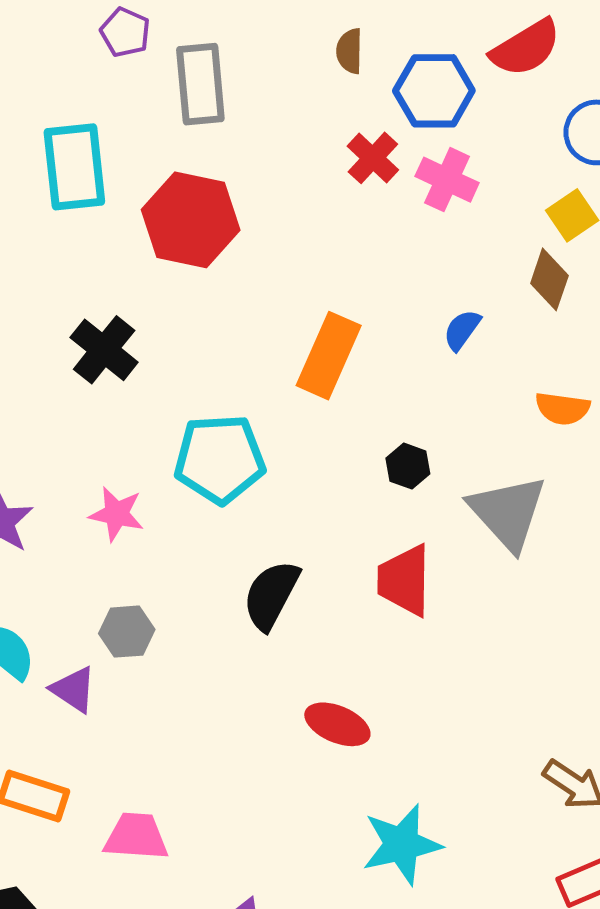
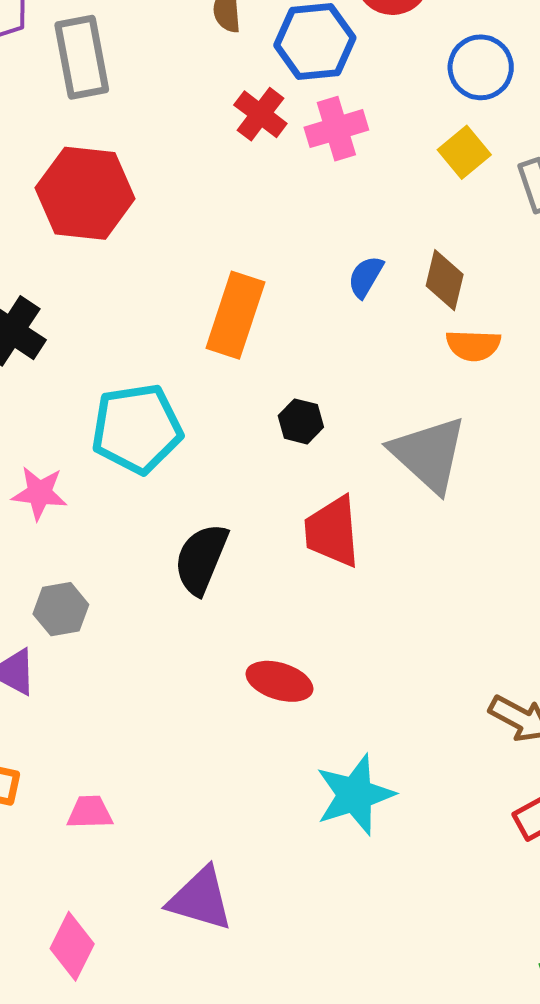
pink cross: (447, 180) -> (336, 129), turned -36
brown diamond: (549, 279) -> (445, 280), moved
black hexagon: (408, 466) -> (301, 421), moved
pink trapezoid: (136, 837) -> (90, 812), size x0.7

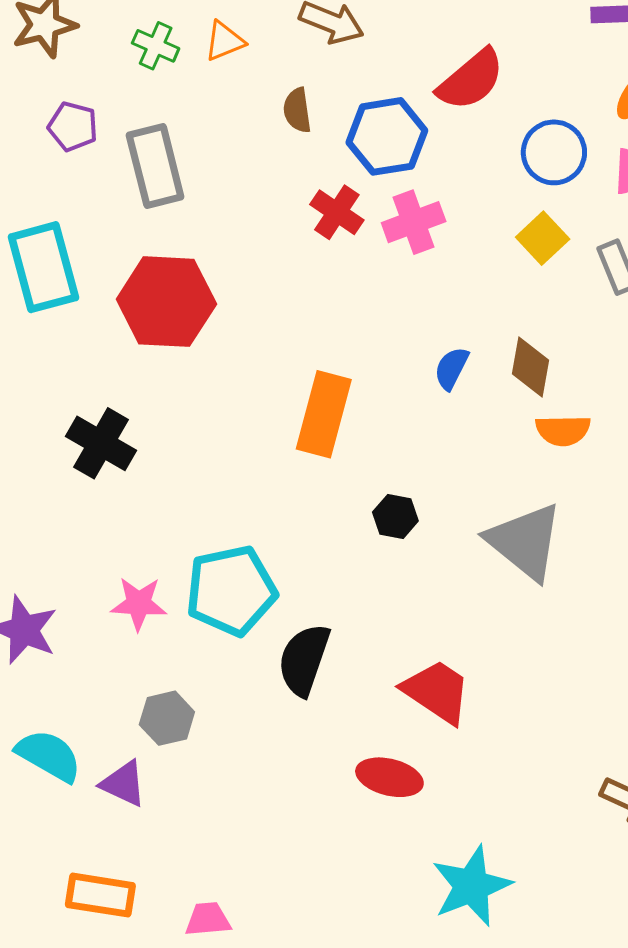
cyan pentagon: (137, 429) -> (231, 591), moved
red trapezoid: (332, 532) -> (437, 692), moved, turned 132

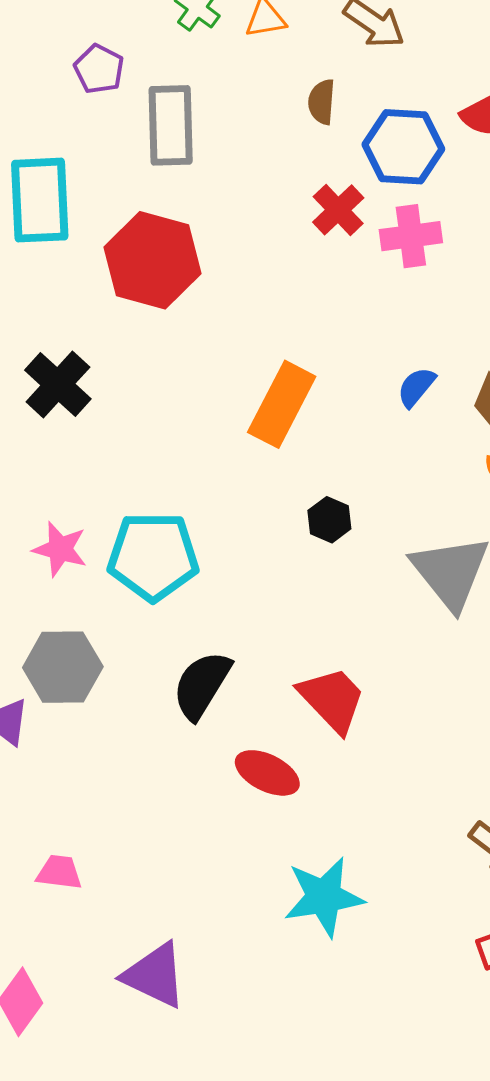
black semicircle: (304, 660) -> (202, 685), moved
gray hexagon: (167, 718) -> (63, 667), size x1.4

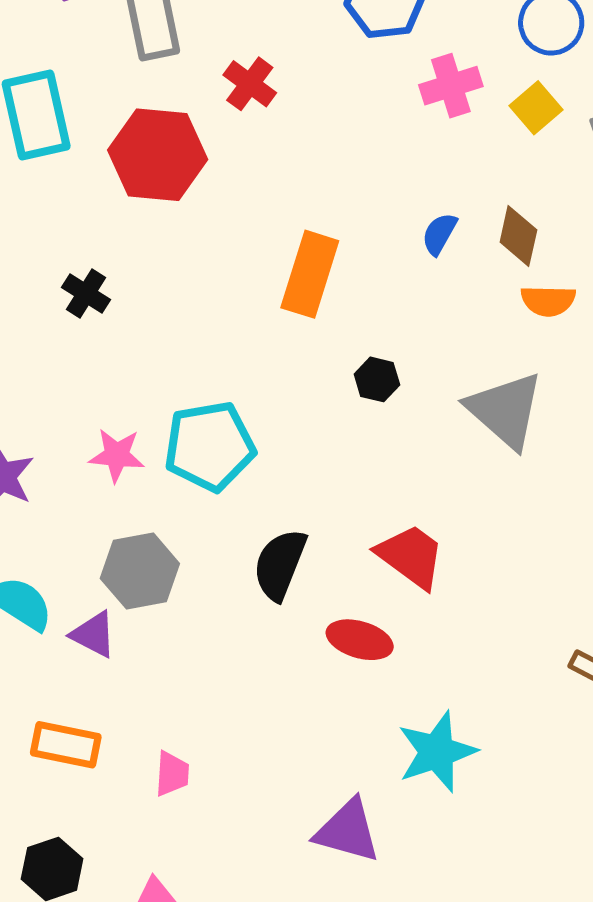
red cross: (338, 210) -> (250, 84), moved
pink cross: (411, 236) -> (451, 86), moved
black cross: (58, 385) -> (86, 294), size x0.7
pink trapezoid: (59, 872) -> (172, 774), turned 96
purple triangle: (155, 975) -> (348, 831), moved

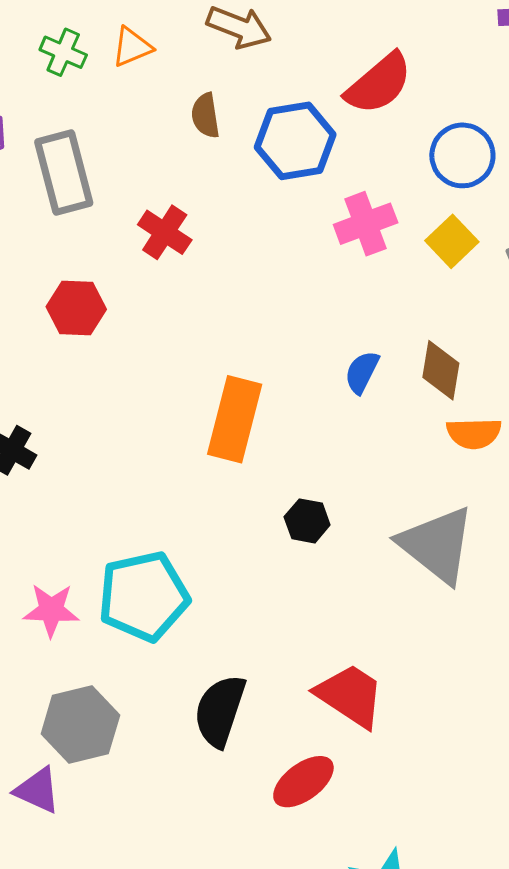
red hexagon: (158, 155) -> (76, 308), size x0.6
red ellipse: (360, 640) -> (303, 782), turned -50

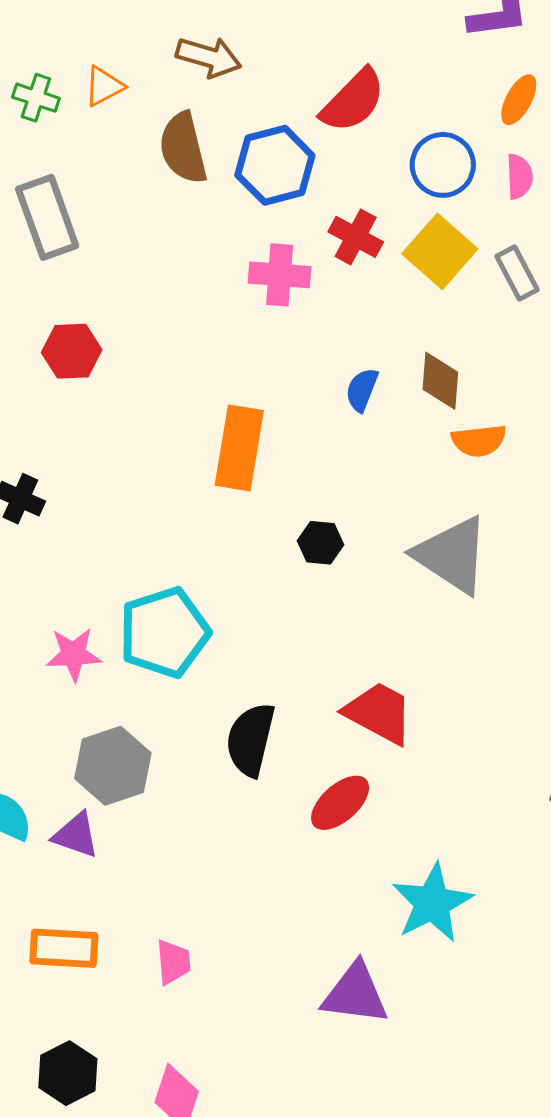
brown semicircle: (205, 115) -> (183, 148), size x1.6
pink cross: (366, 224) -> (280, 275), moved, turned 30
red cross: (165, 232) -> (356, 237), moved
yellow square: (452, 241) -> (440, 251), size x1.4

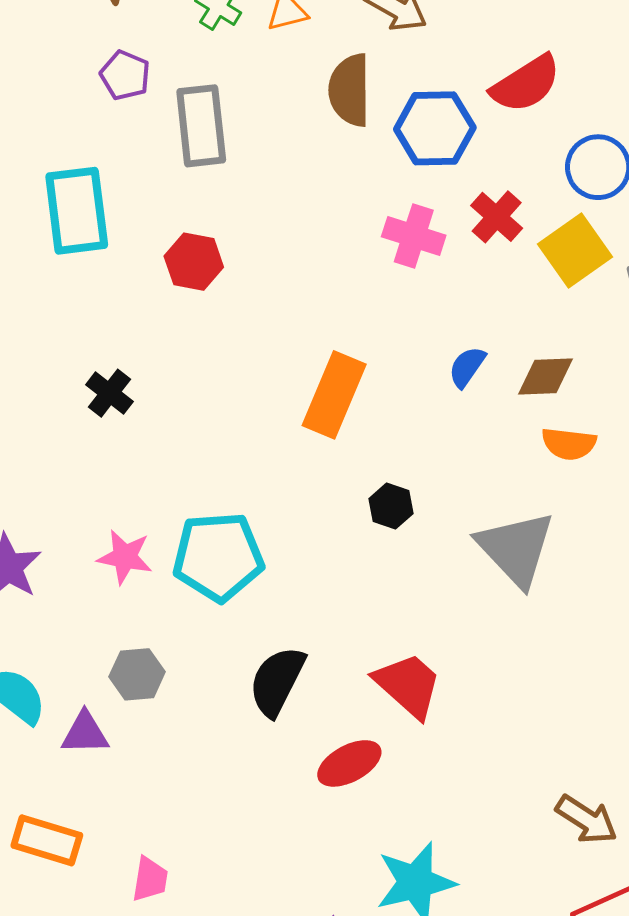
brown diamond: (440, 381) -> (545, 376), turned 70
gray hexagon: (113, 766) -> (137, 674), size x0.7
purple triangle: (76, 835) -> (85, 733), turned -34

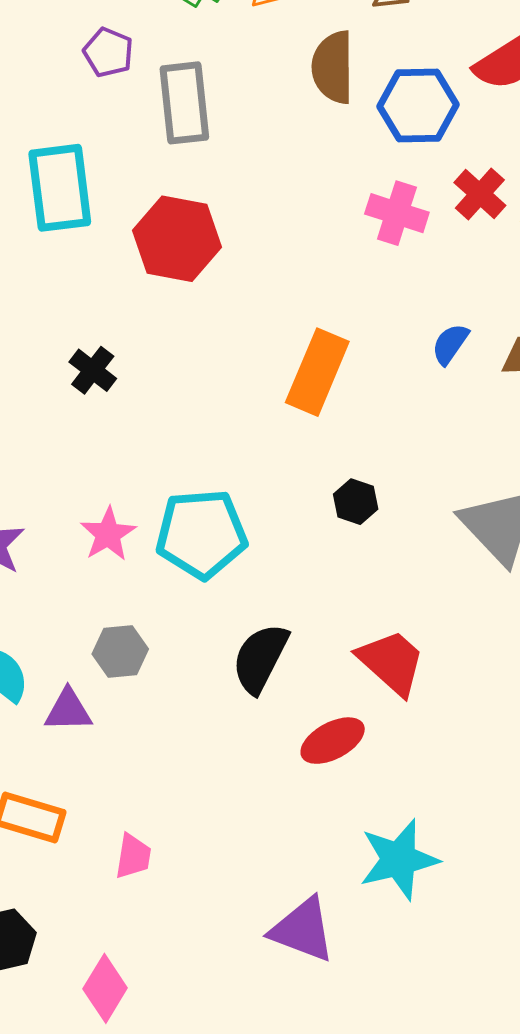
red hexagon: (194, 262) -> (177, 239), size x1.5
black hexagon: (391, 506) -> (356, 502), moved
pink star: (125, 557) -> (108, 534), turned 30

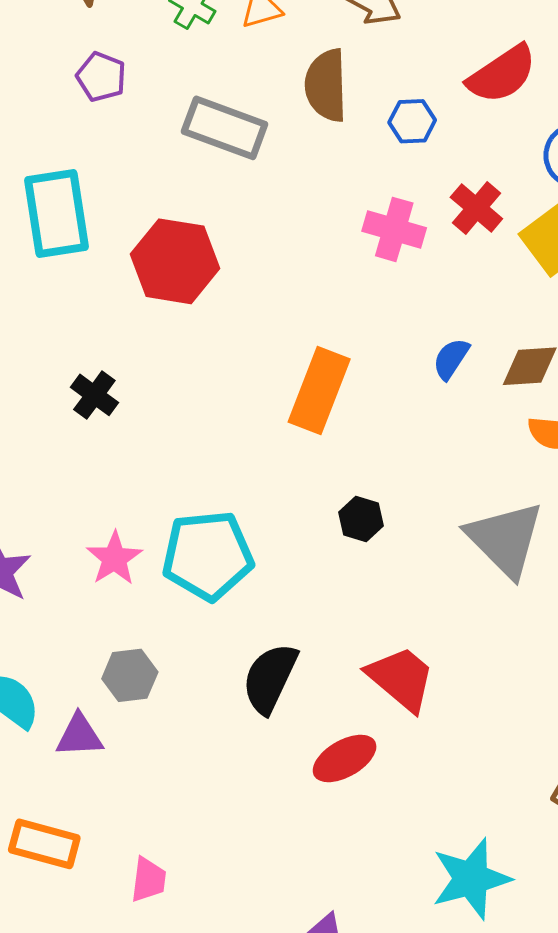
gray rectangle: (184, 103) -> (225, 128), moved, turned -62
blue hexagon: (418, 105) -> (412, 121), size x0.6
cyan star: (399, 860) -> (471, 879), moved

